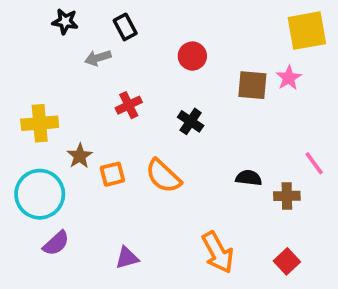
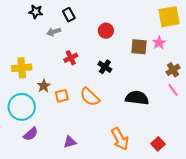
black semicircle: (249, 178) -> (137, 98), size x1.6
brown cross: (287, 196) -> (173, 70), moved, turned -32

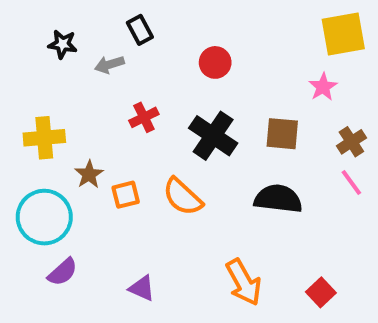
black star: (36, 12) -> (63, 44), moved
brown square: (139, 47) -> (282, 134), moved
black cross: (105, 67) -> (213, 136), size x1.6
purple triangle: (70, 142) -> (142, 288), turned 40

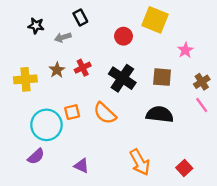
yellow square: (343, 34) -> (155, 20), moved, turned 32
brown star: (89, 174) -> (57, 70), moved
cyan circle: (44, 217) -> (46, 125), moved

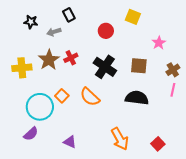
yellow square: (155, 20) -> (133, 17), size x0.7
brown star: (57, 70) -> (49, 60), size x1.5
pink line: (202, 105) -> (173, 90), turned 48
orange square: (72, 112) -> (62, 96), turned -32

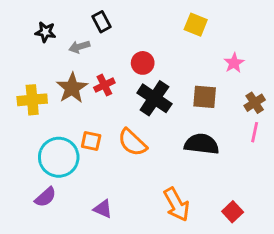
red circle: (106, 31) -> (143, 63), moved
orange square: (62, 96) -> (91, 141), turned -32

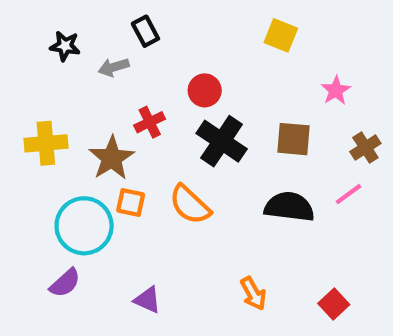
brown star: (72, 88) -> (112, 158), moved
pink line: (255, 132) -> (349, 194), moved, turned 42
orange arrow: (177, 204) -> (253, 293), size x0.7

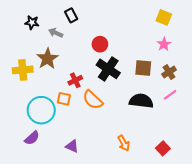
yellow square: (281, 35) -> (164, 17), moved
gray arrow: (114, 67) -> (56, 33), turned 40
red cross: (150, 122) -> (75, 80), moved
brown cross: (365, 148) -> (169, 72), moved
brown star: (112, 158) -> (47, 59), moved

